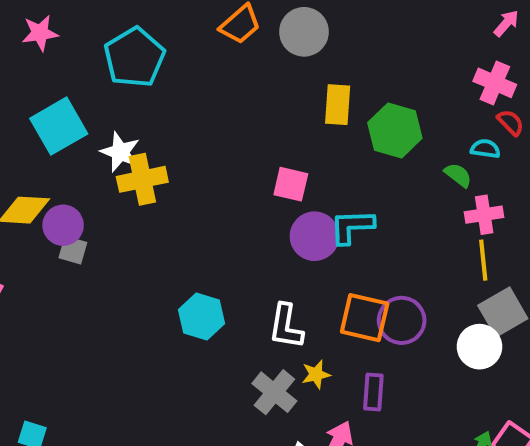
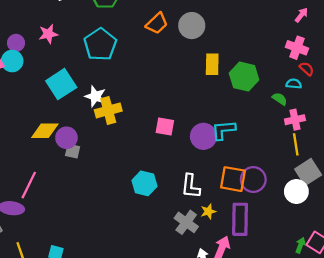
pink square: (291, 184) -> (165, 126), moved
purple rectangle: (373, 392) -> (240, 219), size x1.6

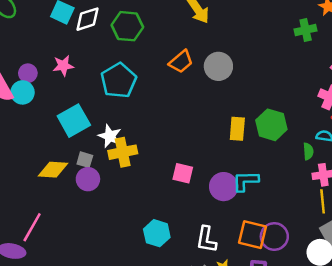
yellow rectangle: (212, 64) -> (237, 129), moved
green semicircle: (280, 99) -> (308, 151), turned 48
purple circle: (66, 138) -> (88, 179), moved
gray square: (73, 151) -> (85, 160), moved

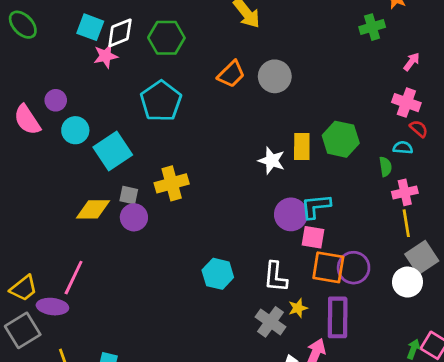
pink star: (63, 66) -> (106, 56), moved
cyan circle: (22, 92) -> (75, 130), moved
white star: (110, 136) -> (272, 161), moved
pink square: (183, 173) -> (313, 237), moved

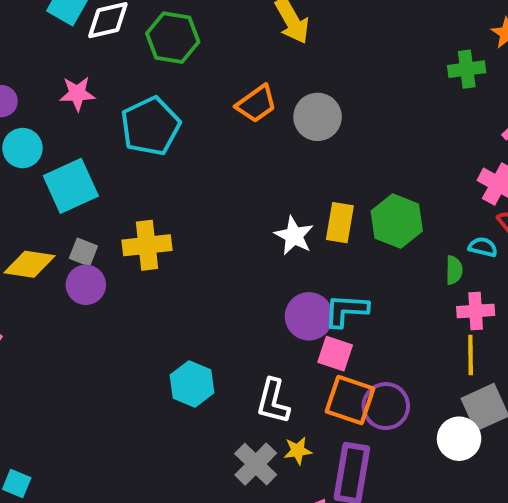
pink star: (106, 56) -> (77, 94), moved

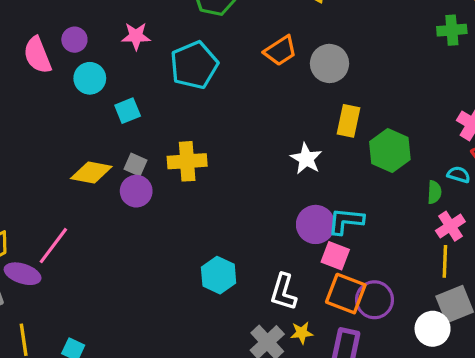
cyan square: (71, 186) -> (128, 111), size x0.6
yellow rectangle: (340, 223) -> (348, 121), moved
pink cross: (476, 311) -> (450, 226), turned -32

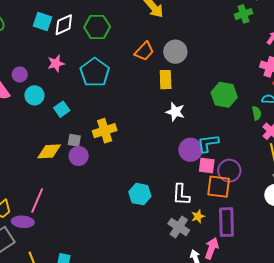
yellow rectangle: (348, 121) -> (166, 80), moved
purple circle: (375, 300) -> (229, 171), moved

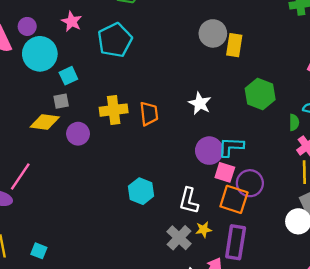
orange trapezoid: (144, 51) -> (149, 114), moved, turned -60
pink star: (56, 63) -> (72, 21), turned 30
yellow rectangle: (166, 80) -> (234, 45), moved
cyan circle: (34, 95) -> (40, 54), size x1.5
gray square: (74, 140) -> (61, 101), moved, turned -32

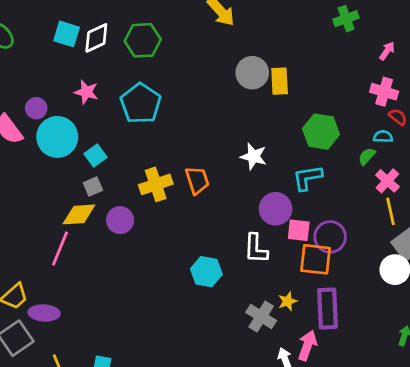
green semicircle: (294, 122) -> (367, 156), turned -126
cyan L-shape: (231, 147) -> (307, 178), moved
pink line: (20, 176) -> (60, 248), moved
white L-shape: (189, 201) -> (256, 249), moved

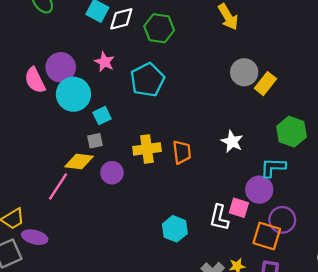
yellow rectangle: (280, 81) -> (265, 84), turned 30
purple circle: (36, 108) -> (61, 67), size x1.6
purple circle: (276, 209) -> (259, 190), moved
pink square: (299, 230) -> (239, 208), moved

